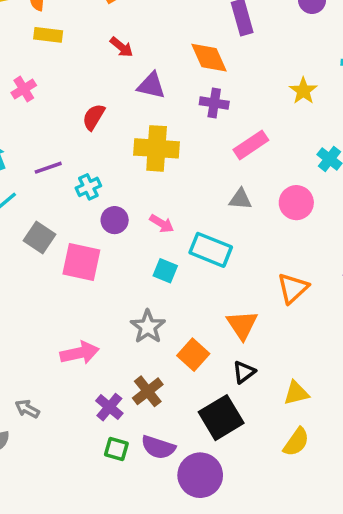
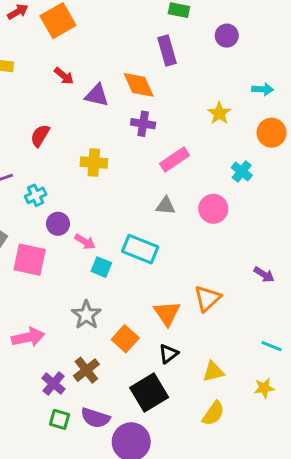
purple triangle: (151, 86) -> (97, 95), moved
yellow cross: (157, 148) -> (94, 163), size x0.7
pink arrow: (162, 224) -> (85, 242), moved
orange triangle: (293, 288) -> (207, 298), moved

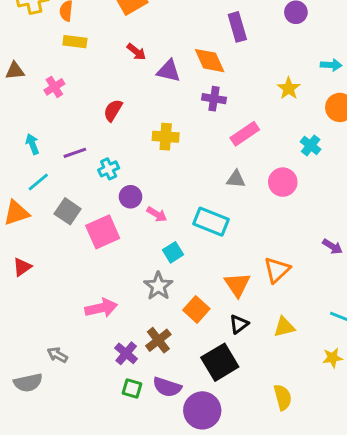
pink square: (30, 260) -> (103, 232), turned -36
cyan square: (101, 267) -> (173, 252), moved, turned 36
yellow triangle: (213, 372) -> (284, 327), moved
yellow semicircle: (213, 413) -> (283, 397), moved, turned -50

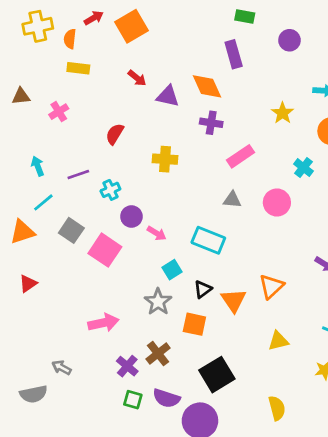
pink square: (103, 232) -> (105, 250), turned -32
orange square: (196, 309) -> (194, 324), turned -30
black triangle: (239, 324) -> (203, 289), moved

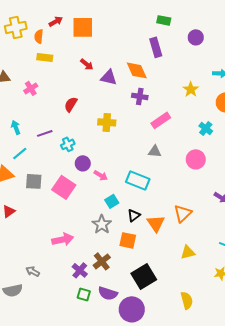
orange square: (131, 26) -> (83, 27), turned 30
pink circle: (277, 202) -> (196, 159), moved
gray square: (71, 230) -> (34, 181), moved, turned -30

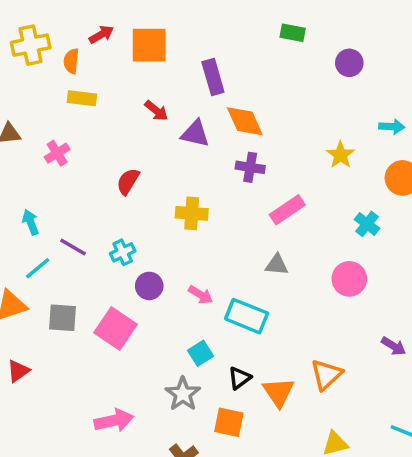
purple rectangle: (156, 47) -> (213, 77), moved
purple line: (45, 133) -> (73, 247), moved, turned 49
pink arrow: (101, 175) -> (201, 295), moved

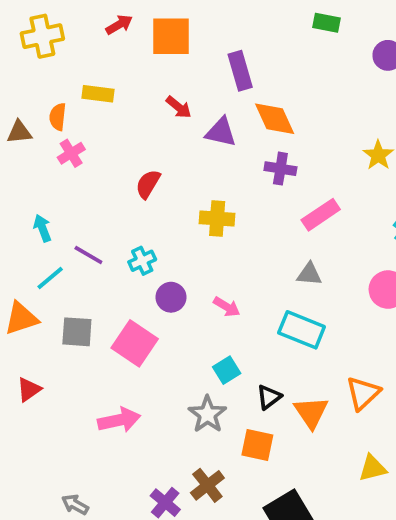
orange semicircle: (71, 61) -> (58, 117), moved
cyan rectangle: (247, 316) -> (302, 330), moved
pink arrow: (114, 421) -> (119, 420), moved

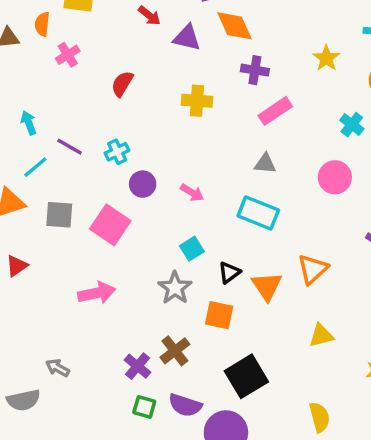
pink cross: (71, 153) -> (68, 55), moved
purple cross: (280, 169) -> (255, 70), moved
yellow cross: (217, 219) -> (197, 101), moved

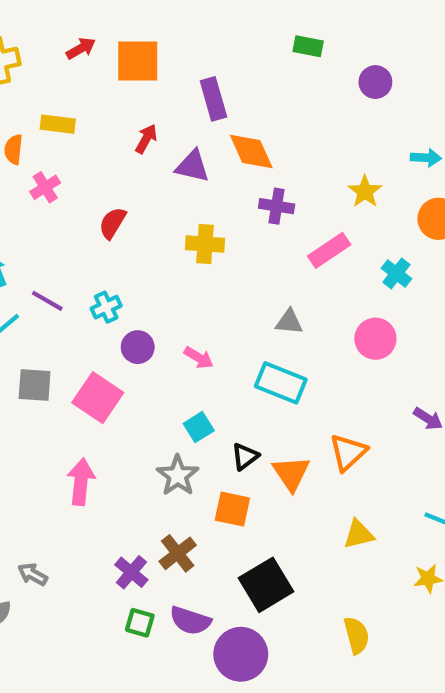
red arrow: (149, 16) -> (146, 139), turned -100
pink rectangle: (275, 111) -> (329, 250), moved
pink arrow: (97, 293) -> (81, 482), turned -72

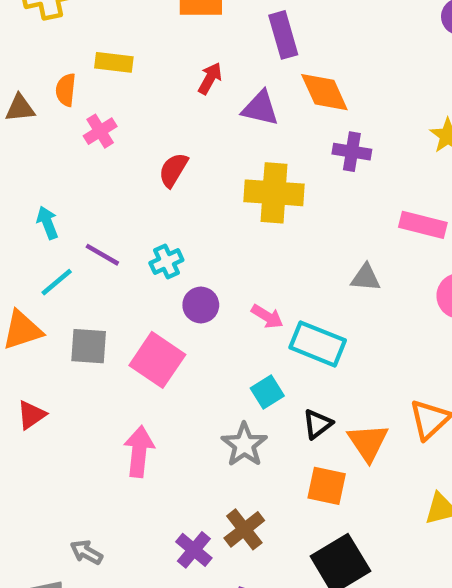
yellow cross: (205, 244) -> (274, 193), size x1.4
pink rectangle: (329, 250) -> (423, 225), moved, turned 48
cyan rectangle: (281, 383) -> (318, 344), moved
orange square: (232, 509) -> (327, 486), moved

